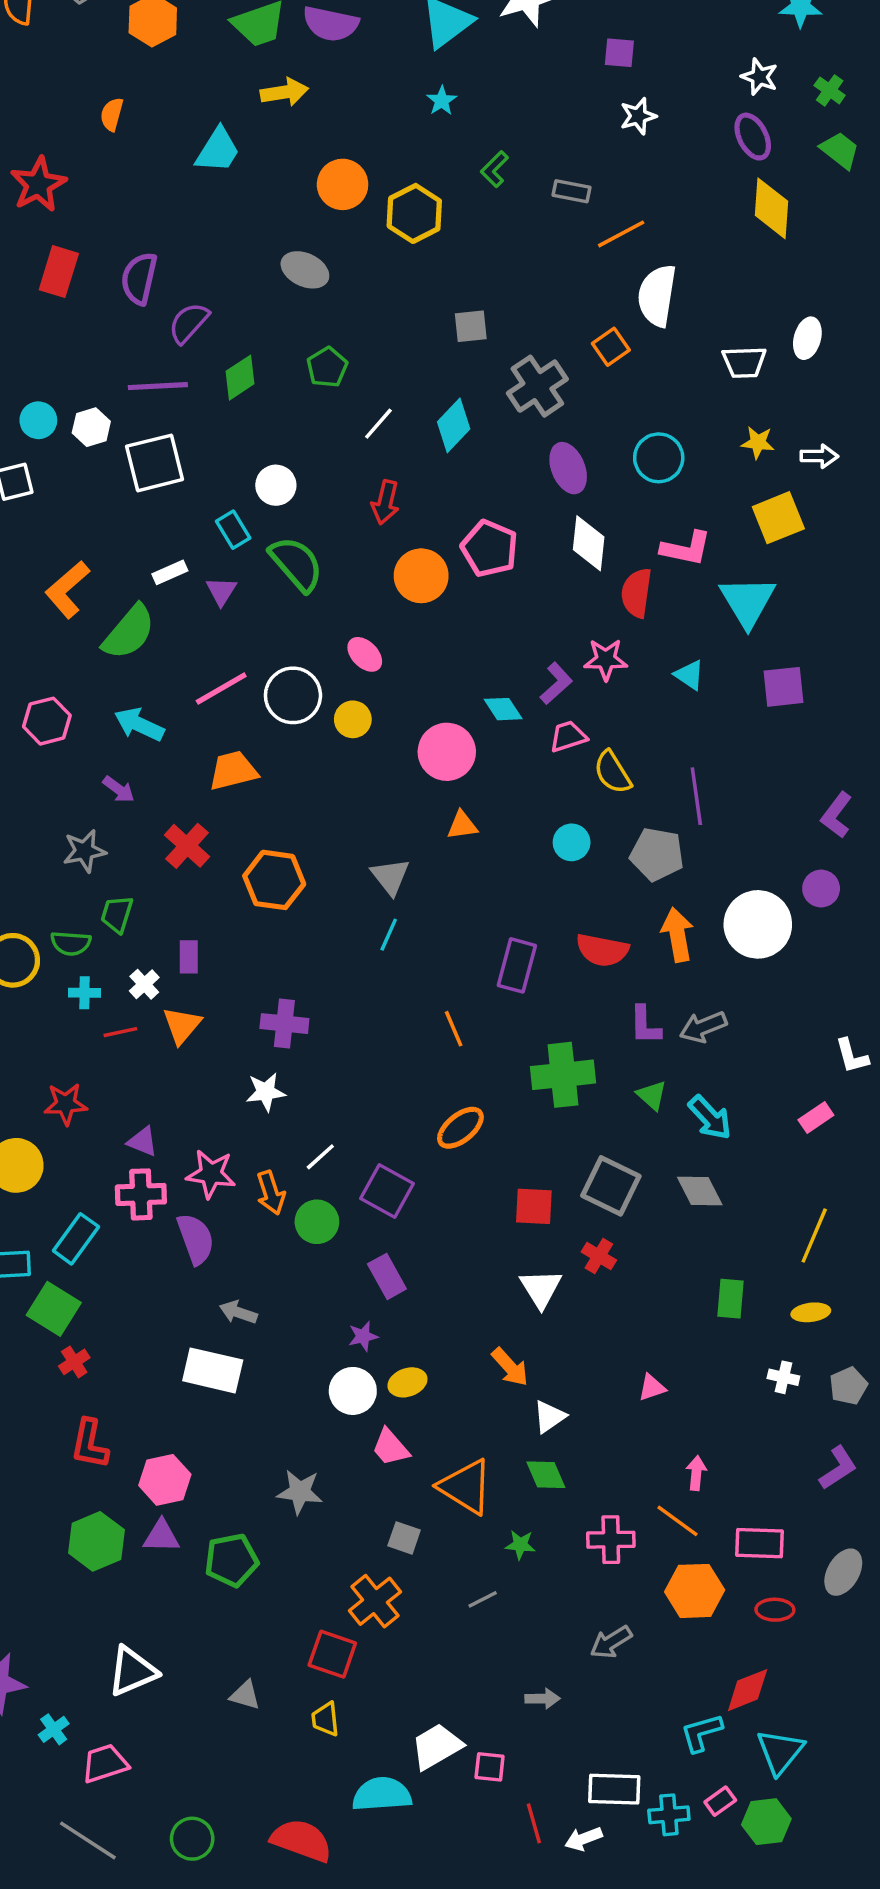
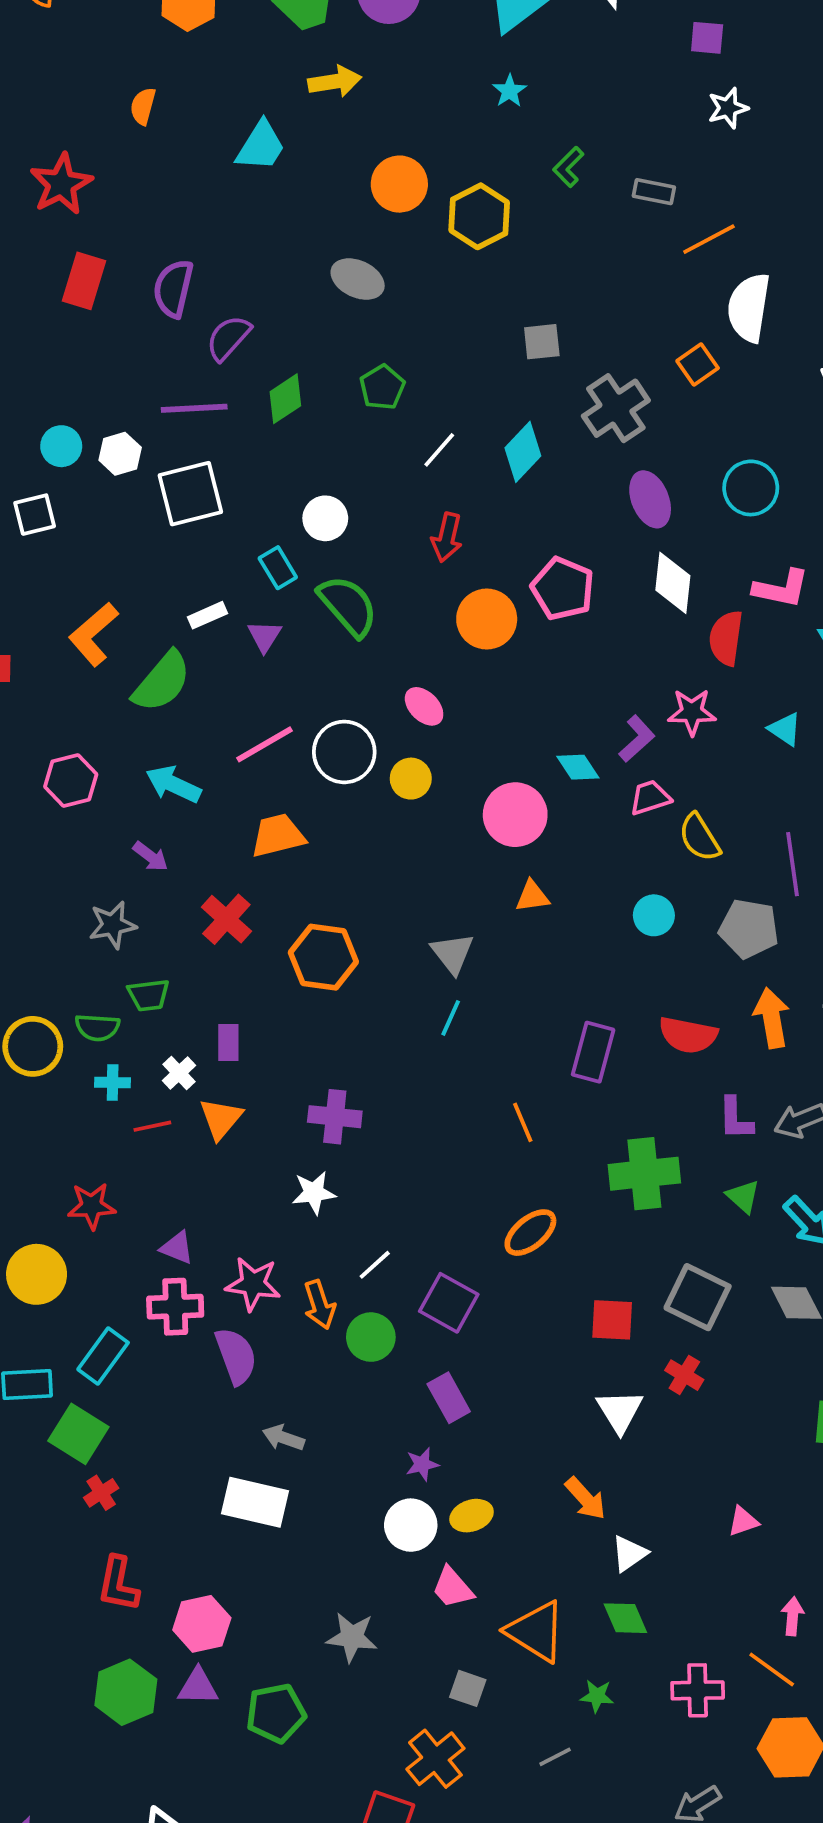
green trapezoid: (117, 914) -> (149, 995), turned -114

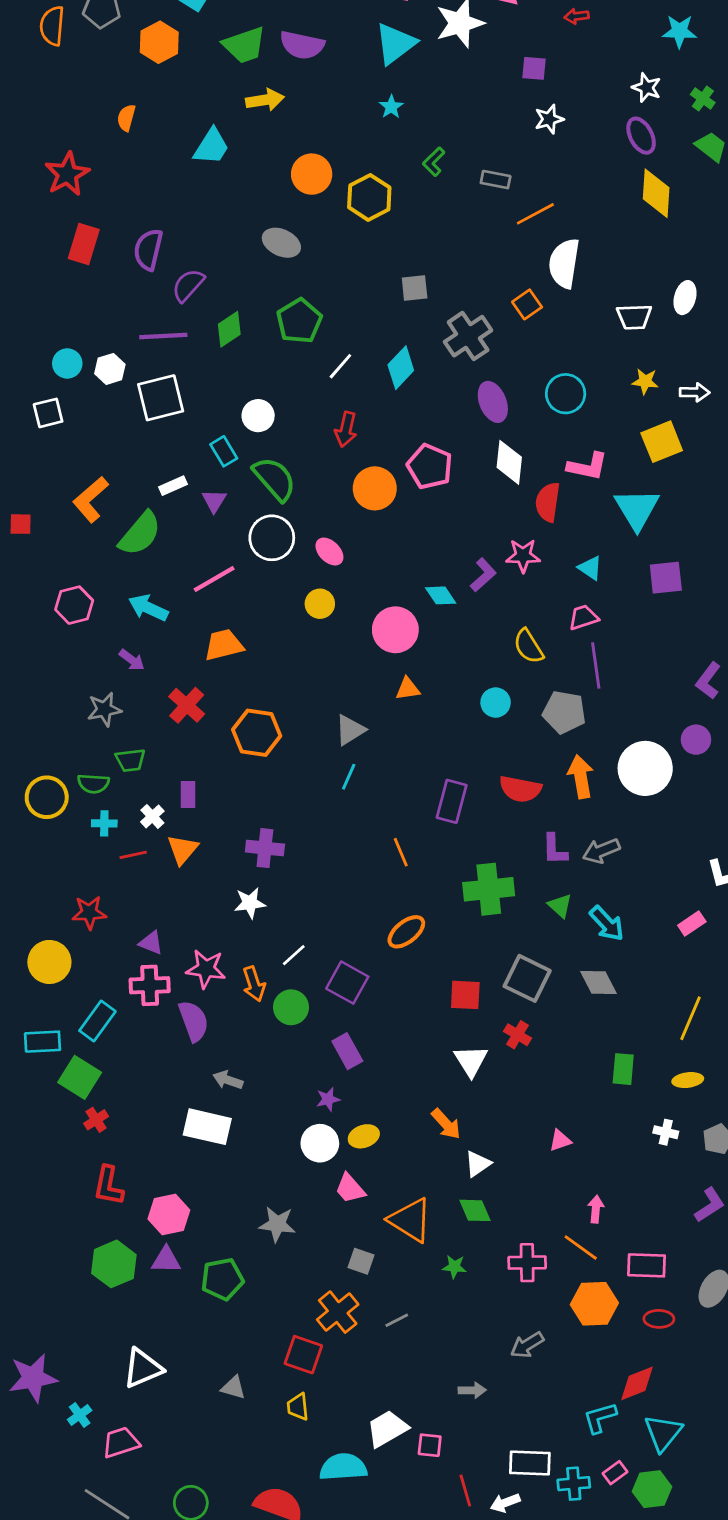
green pentagon: (382, 387) -> (299, 321), size x1.4
white circle: (344, 752) -> (272, 538), moved
pink trapezoid: (650, 798) -> (583, 617), moved
gray triangle: (453, 953) -> (350, 730), turned 36
gray line: (555, 1757) -> (397, 1320), moved

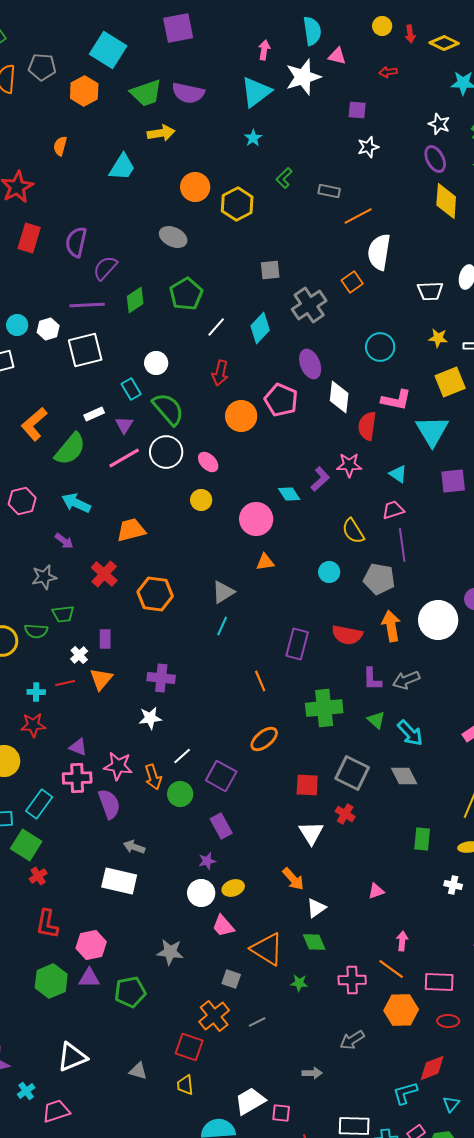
purple ellipse: (493, 402) -> (310, 364), moved
pink line: (214, 579) -> (124, 458), moved
cyan cross: (104, 823) -> (36, 692), moved
cyan triangle: (663, 1433) -> (451, 1104), size x0.6

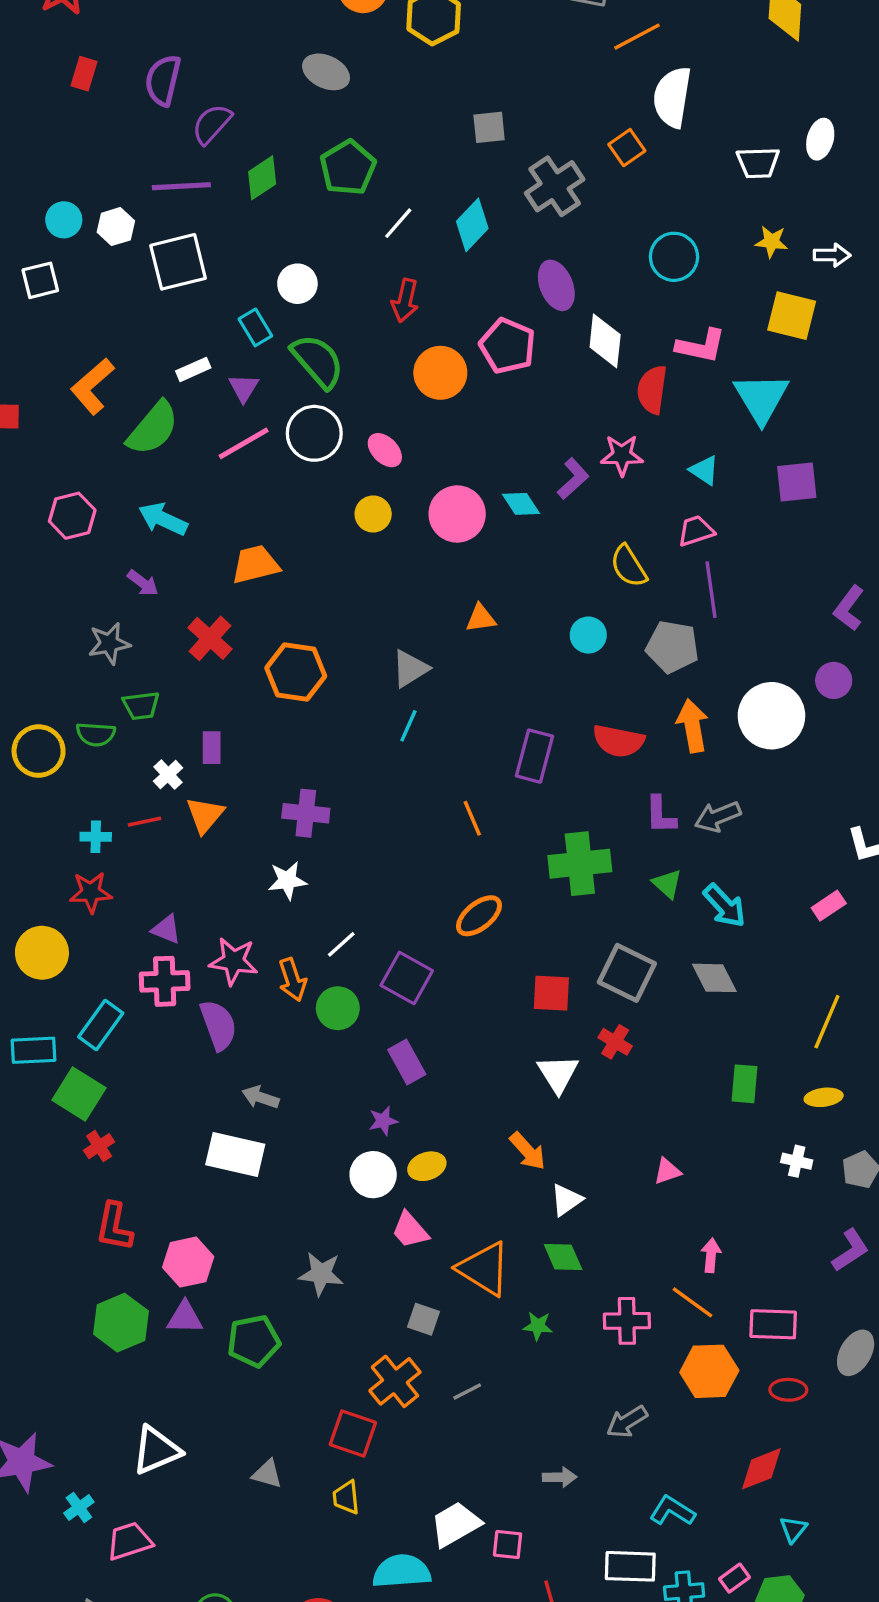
red rectangle: (29, 238) -> (84, 74), size x0.7
yellow square: (450, 382) -> (792, 316), turned 36
pink circle: (256, 519) -> (457, 514), moved
cyan L-shape: (405, 1093) -> (672, 1511), moved, turned 48

